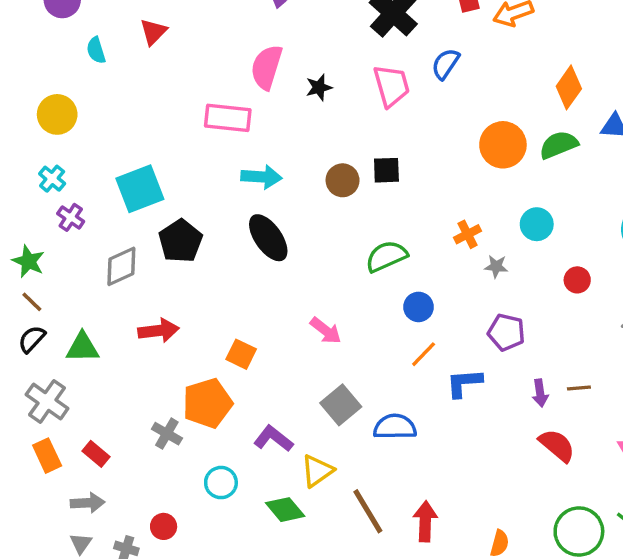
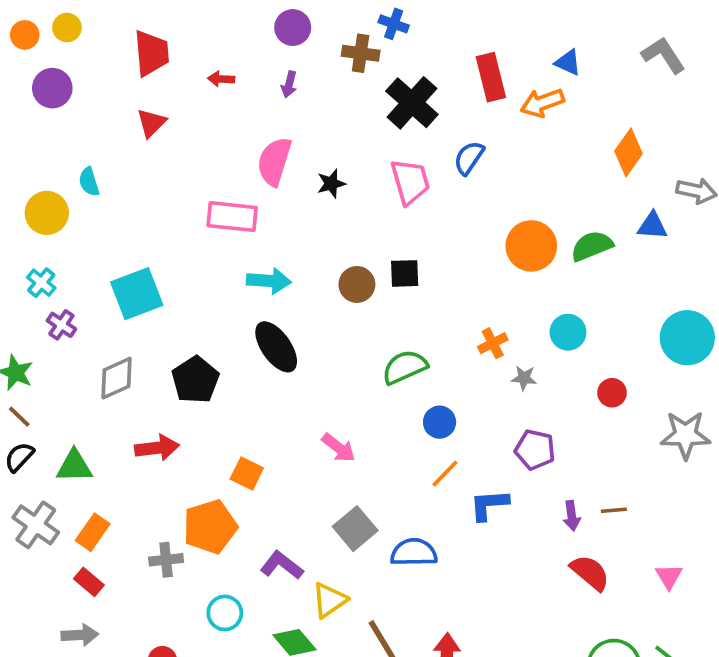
cyan semicircle: (96, 50) -> (89, 182), moved
orange diamond: (569, 87) -> (629, 152), moved
black pentagon: (180, 241) -> (195, 380), moved
gray cross: (167, 434) -> (166, 560), turned -36
orange rectangle: (47, 456) -> (93, 532), moved, turned 60

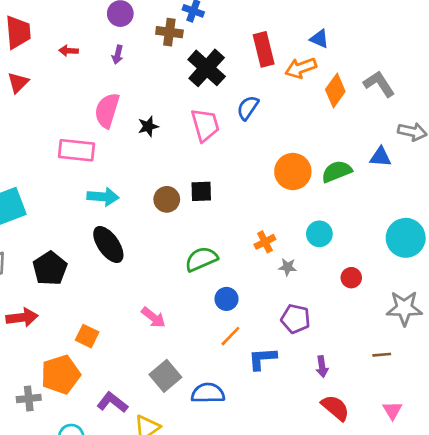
gray L-shape: (663, 55) -> (379, 84), moved
orange diamond: (629, 152) -> (335, 91), moved
brown line: (614, 510) -> (382, 355), moved

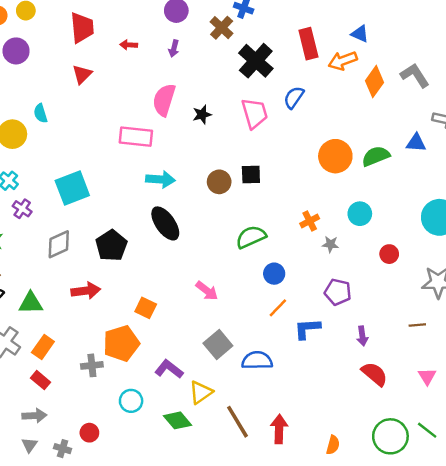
brown cross: (169, 32) -> (222, 28), turned 35

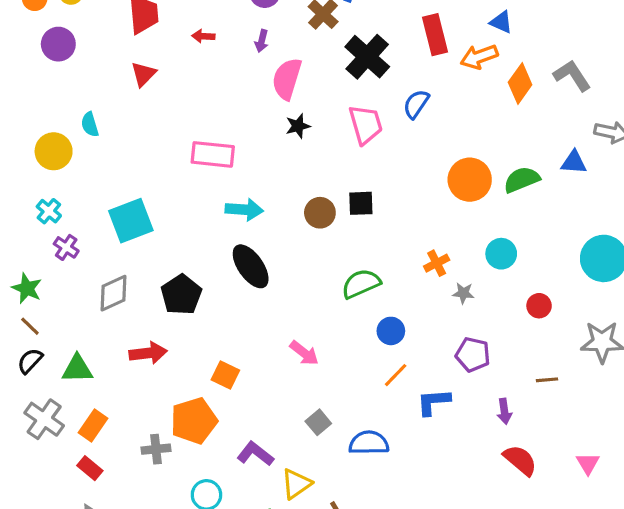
pink semicircle: (164, 100) -> (287, 79), moved
brown line: (417, 325) -> (547, 380), moved
gray square: (218, 345) -> (318, 422), size x0.7

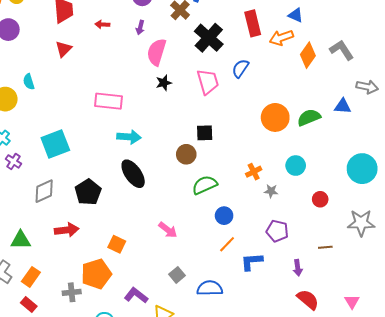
brown circle: (320, 213) -> (186, 154), moved

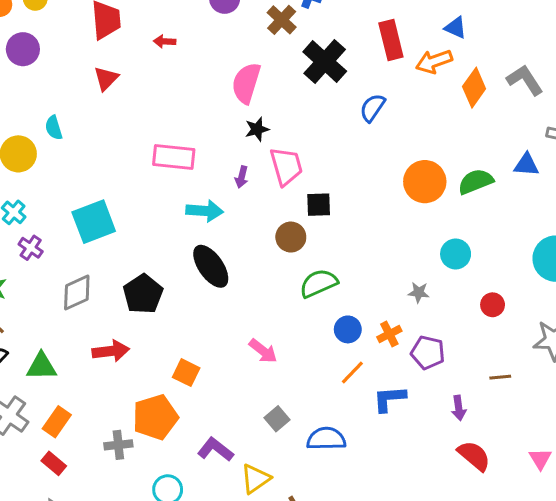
purple arrow: (140, 27) -> (242, 177), moved
pink trapezoid: (208, 82) -> (286, 166), moved
orange cross: (254, 172) -> (389, 334), moved

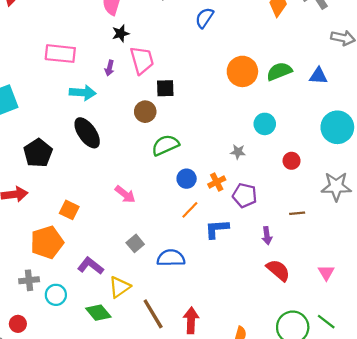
blue triangle: (526, 165) -> (318, 76), moved
gray cross: (118, 445) -> (29, 280), moved

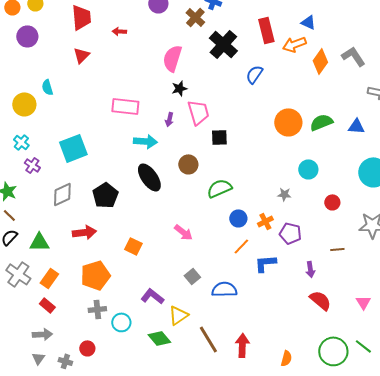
brown circle: (145, 112) -> (188, 164), moved
orange pentagon: (47, 242) -> (95, 275), moved

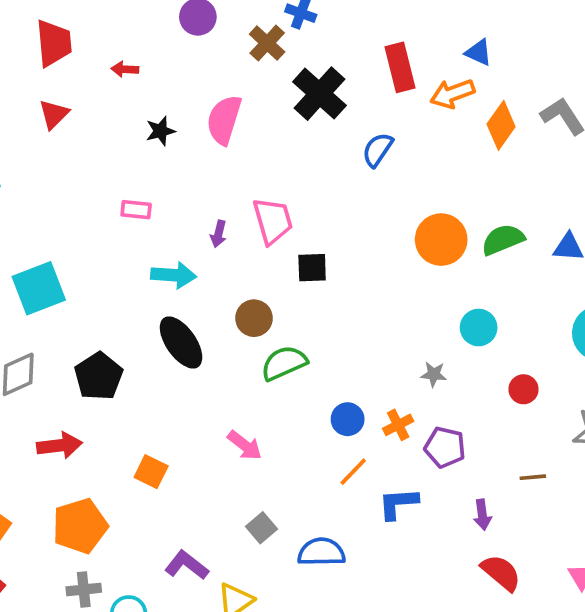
black star: (179, 88) -> (160, 131), moved
pink rectangle: (125, 106) -> (136, 210), size x0.6
green semicircle: (219, 188) -> (284, 363), moved

